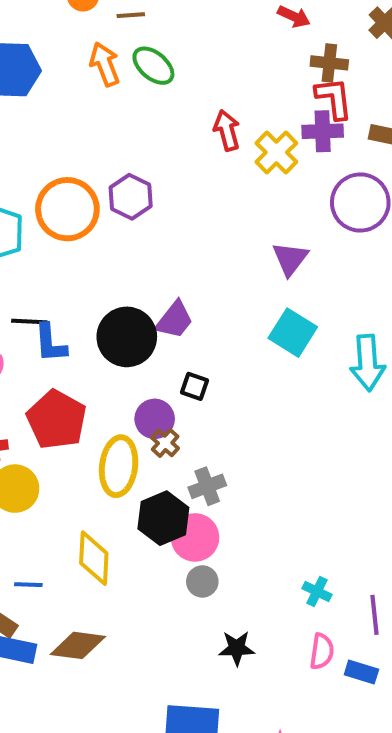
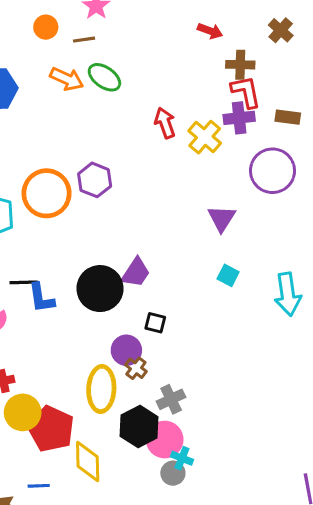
orange arrow: (105, 64) -> (67, 79), turned 140
cyan square: (293, 333) -> (228, 275), size x0.6
red pentagon: (57, 420) -> (51, 429), moved
cyan cross: (317, 591) -> (182, 458), moved

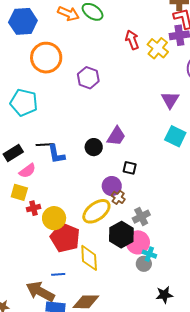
orange circle: (47, 193) -> (46, 58), moved
cyan square: (228, 275) -> (175, 136), size x1.5
black circle: (100, 289) -> (94, 147), size x0.6
yellow ellipse: (101, 389) -> (96, 211), turned 52
yellow circle: (23, 412) -> (54, 218), moved

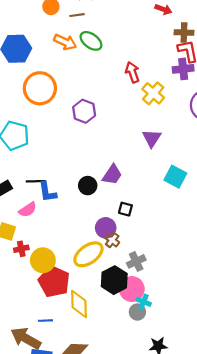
yellow cross: (158, 48) -> (153, 93), moved
purple triangle: (170, 100) -> (152, 138), moved
pink semicircle: (27, 171) -> (28, 210), moved

